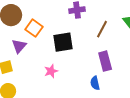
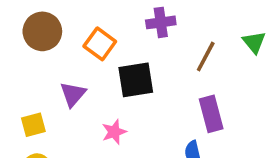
orange square: (34, 28) -> (100, 44), moved
purple triangle: (19, 46) -> (73, 94), moved

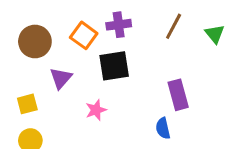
purple cross: (161, 22) -> (119, 25), moved
brown circle: (42, 31) -> (35, 41), moved
brown line: (206, 57) -> (174, 26), moved

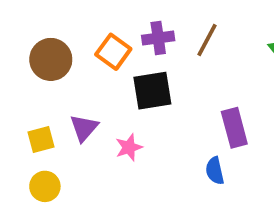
brown line: (174, 26) -> (207, 40), moved
purple triangle: (61, 78) -> (84, 128), moved

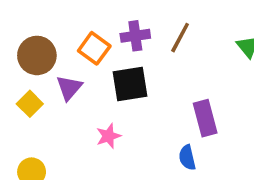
purple triangle: (84, 128) -> (69, 88), moved
yellow square: (41, 140) -> (30, 104), moved, turned -30

